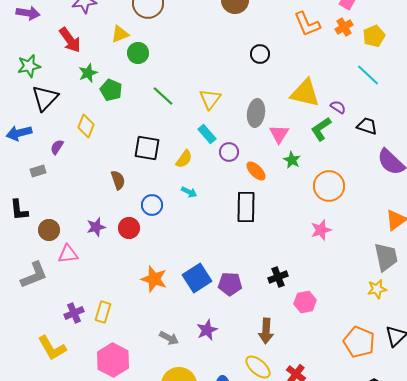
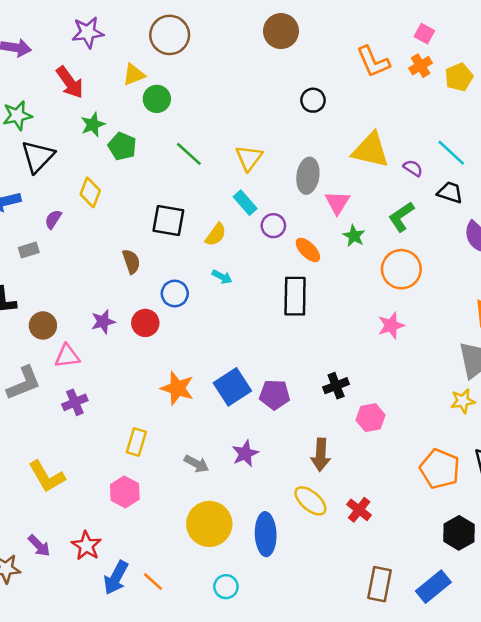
cyan line: (368, 75) -> (451, 153), moved
green L-shape: (321, 129) -> (401, 217), moved
yellow rectangle: (103, 312) -> (136, 442), moved
purple cross: (74, 313) -> (75, 402), moved
pink hexagon: (113, 360) -> (125, 492), size x0.7

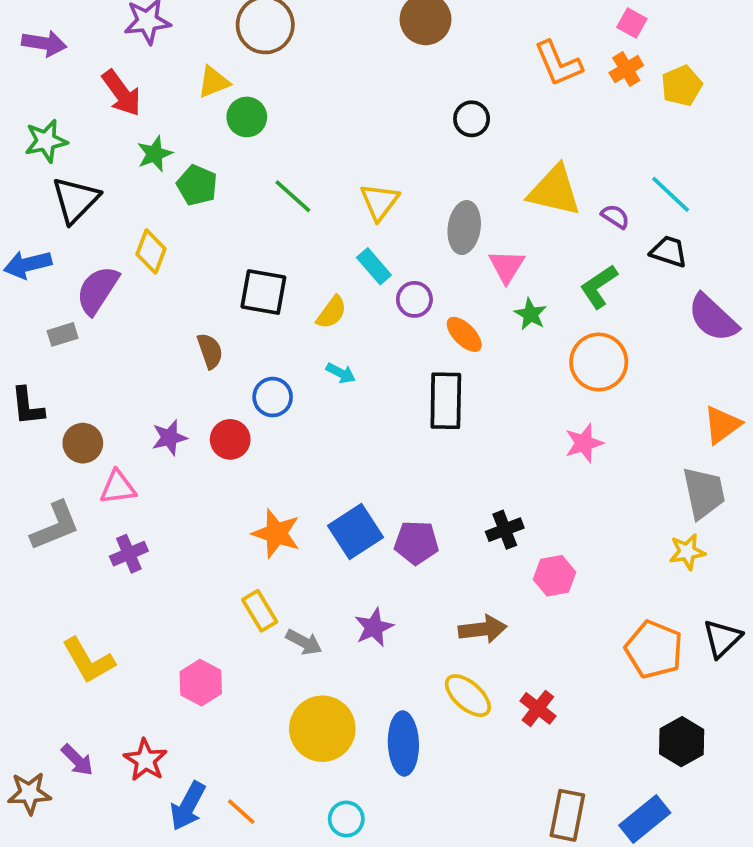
purple semicircle: (53, 219) -> (98, 290), size x1.8
yellow rectangle: (136, 442) -> (260, 611), moved, turned -48
brown arrow: (321, 455) -> (483, 629), turned -100

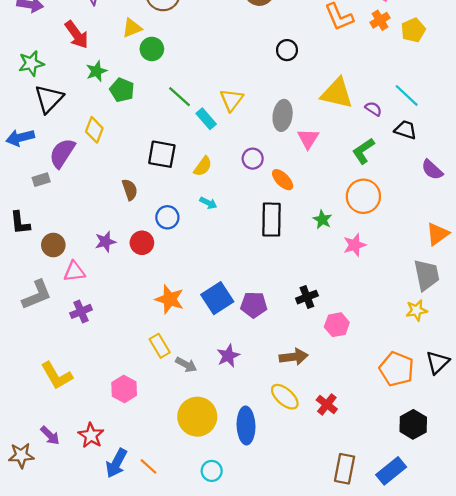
cyan rectangle: (374, 266) -> (206, 119), moved
green star: (531, 314) -> (322, 220), moved
purple semicircle: (713, 318) -> (432, 170), size x0.7

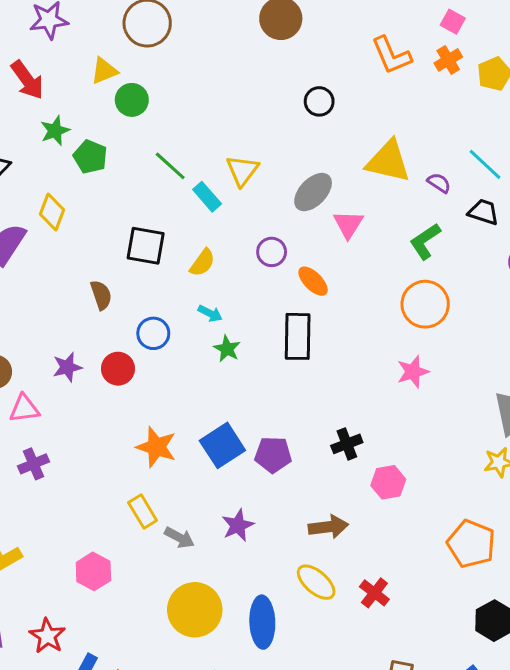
gray ellipse: (283, 115) -> (313, 192), turned 36
green star: (322, 220) -> (227, 349), moved

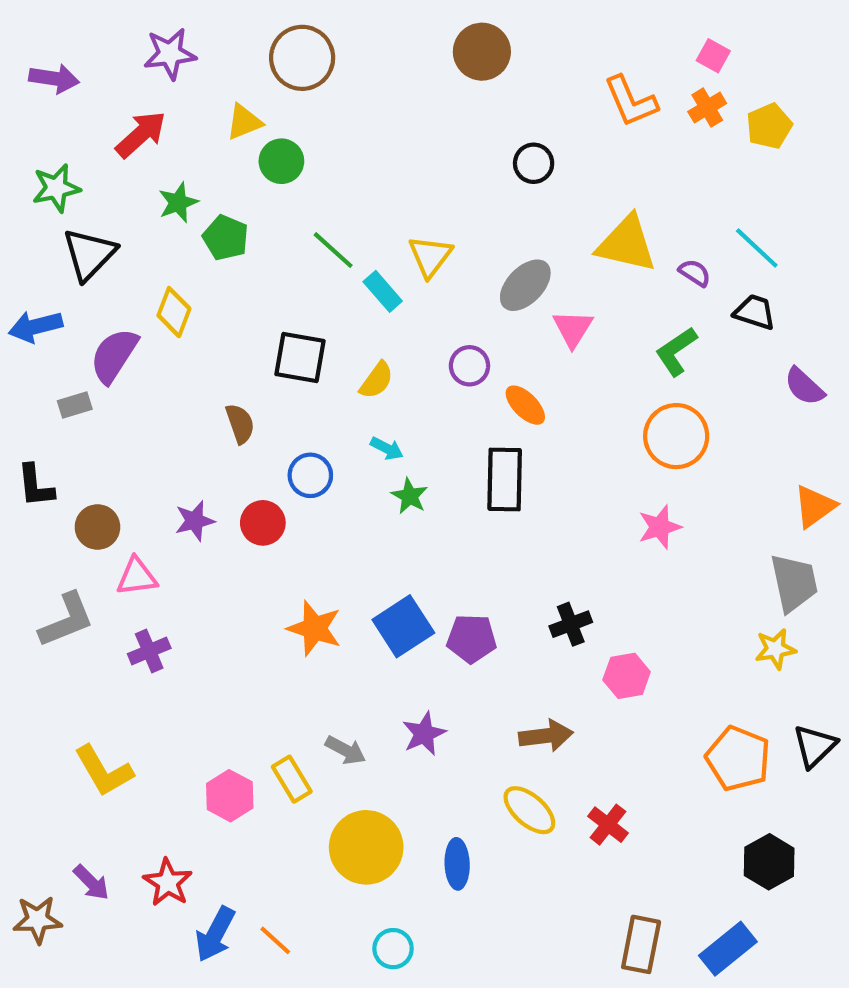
red arrow: (27, 80) -> (141, 134), turned -96
yellow rectangle: (143, 511) -> (292, 779), moved
blue ellipse: (262, 622) -> (457, 864), size x0.7

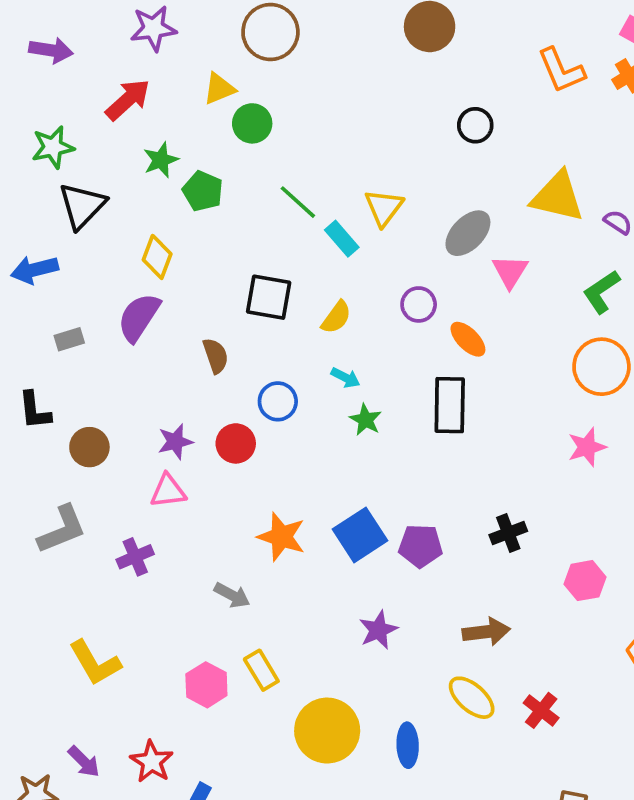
purple semicircle: (114, 355) -> (139, 317), moved
pink triangle: (137, 577) -> (168, 491), moved
pink hexagon: (627, 676) -> (585, 581), moved
gray arrow: (345, 750) -> (232, 595), moved

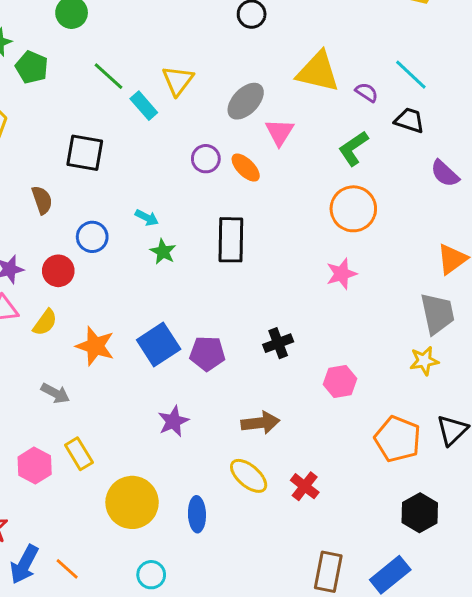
yellow semicircle: (336, 317) -> (45, 322), moved
orange ellipse: (468, 339) -> (246, 168), moved

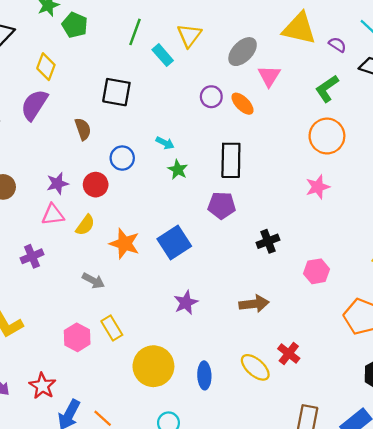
green line: (108, 76) -> (135, 32), turned 68
purple pentagon: (207, 353) -> (222, 205), moved
yellow ellipse: (249, 476) -> (255, 367), moved

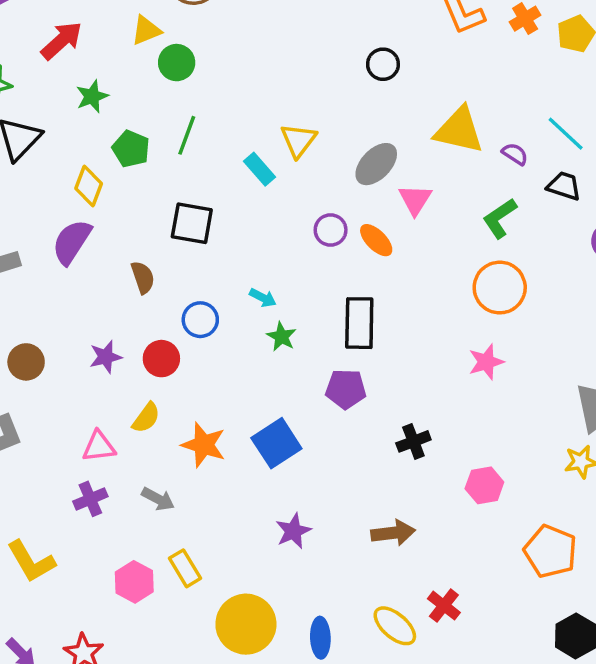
green pentagon: (75, 25) -> (131, 149), moved
green line: (135, 32) -> (187, 135), moved
pink triangle: (53, 215) -> (99, 447), moved
purple cross: (32, 256) -> (90, 499), moved

